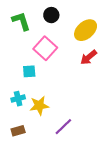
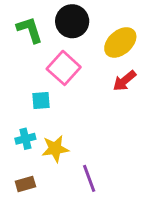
black circle: (51, 15) -> (72, 21), size x1.5
purple line: (63, 127) -> (89, 178), turned -66

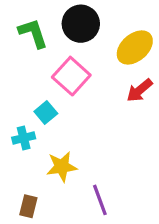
cyan square: (41, 101) -> (46, 113), turned -36
cyan cross: (25, 139) -> (24, 138), moved
brown rectangle: (25, 184) -> (28, 206), turned -60

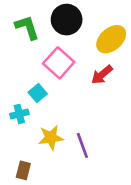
red arrow: (140, 90) -> (102, 75), moved
purple line: (100, 200) -> (82, 145), moved

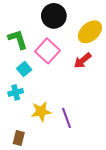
green L-shape: (27, 27) -> (18, 39), moved
cyan square: (38, 93) -> (24, 69), moved

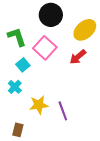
cyan cross: (16, 92) -> (15, 87), turned -32

